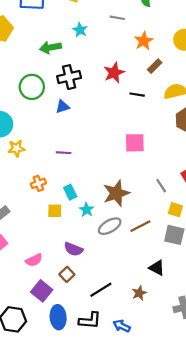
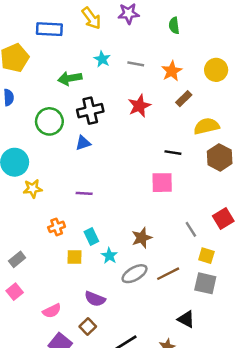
gray line: (117, 18) -> (136, 64), moved
black line: (137, 95) -> (173, 153), moved
brown star: (116, 193) -> (142, 238), size x0.7

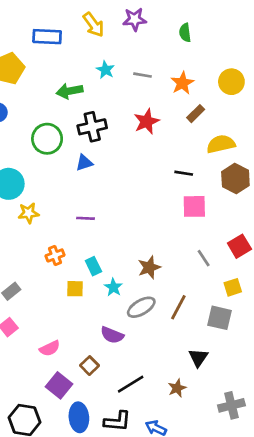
pink square: (162, 183) -> (194, 206), moved
yellow square: (206, 256) -> (233, 287), moved, turned -35
brown line: (168, 274) -> (178, 307), turned -35
purple semicircle: (95, 299) -> (112, 335), moved
black triangle: (186, 319) -> (198, 358), turned 36

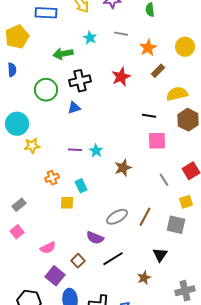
gray line: (143, 75) -> (121, 34), moved
brown star: (149, 267) -> (123, 168), moved
cyan star: (113, 287) -> (96, 151), moved
black line: (131, 384) -> (113, 259), moved

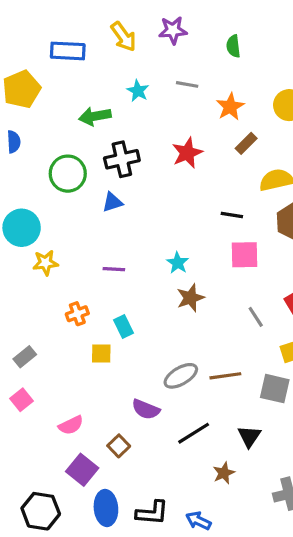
cyan star: (96, 151) -> (178, 263), moved
brown line: (145, 217) -> (225, 376), turned 54
black line: (113, 259) -> (194, 433), moved

